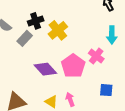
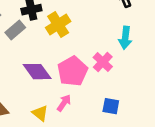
pink arrow: (70, 99) -> (64, 103), moved, turned 48

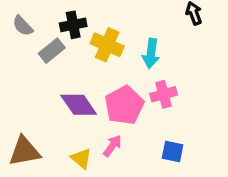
yellow cross: (58, 25) -> (107, 45), turned -35
cyan arrow: (125, 38) -> (151, 53), moved
pink cross: (103, 62) -> (164, 94), turned 30

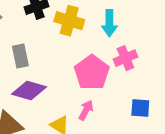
gray rectangle: (52, 51) -> (20, 56), moved, turned -55
purple diamond: (79, 105) -> (29, 90), moved, turned -32

